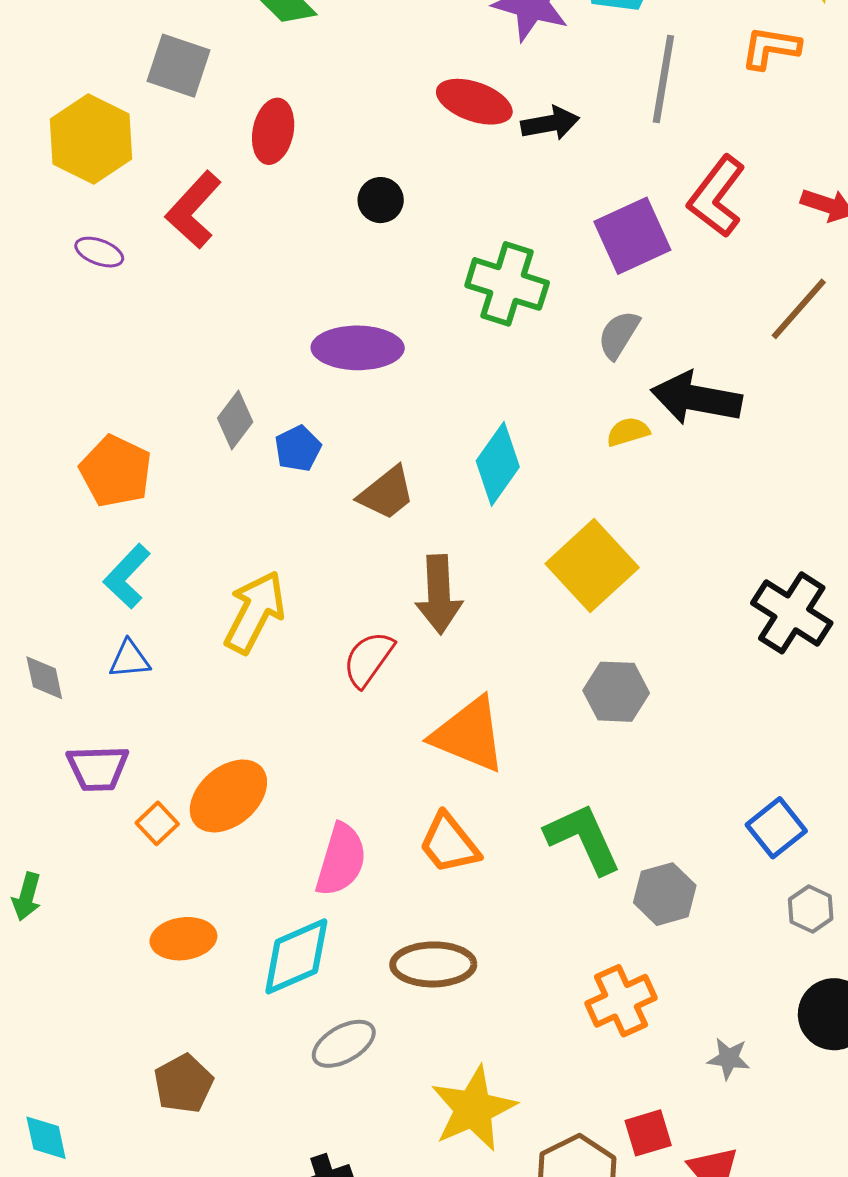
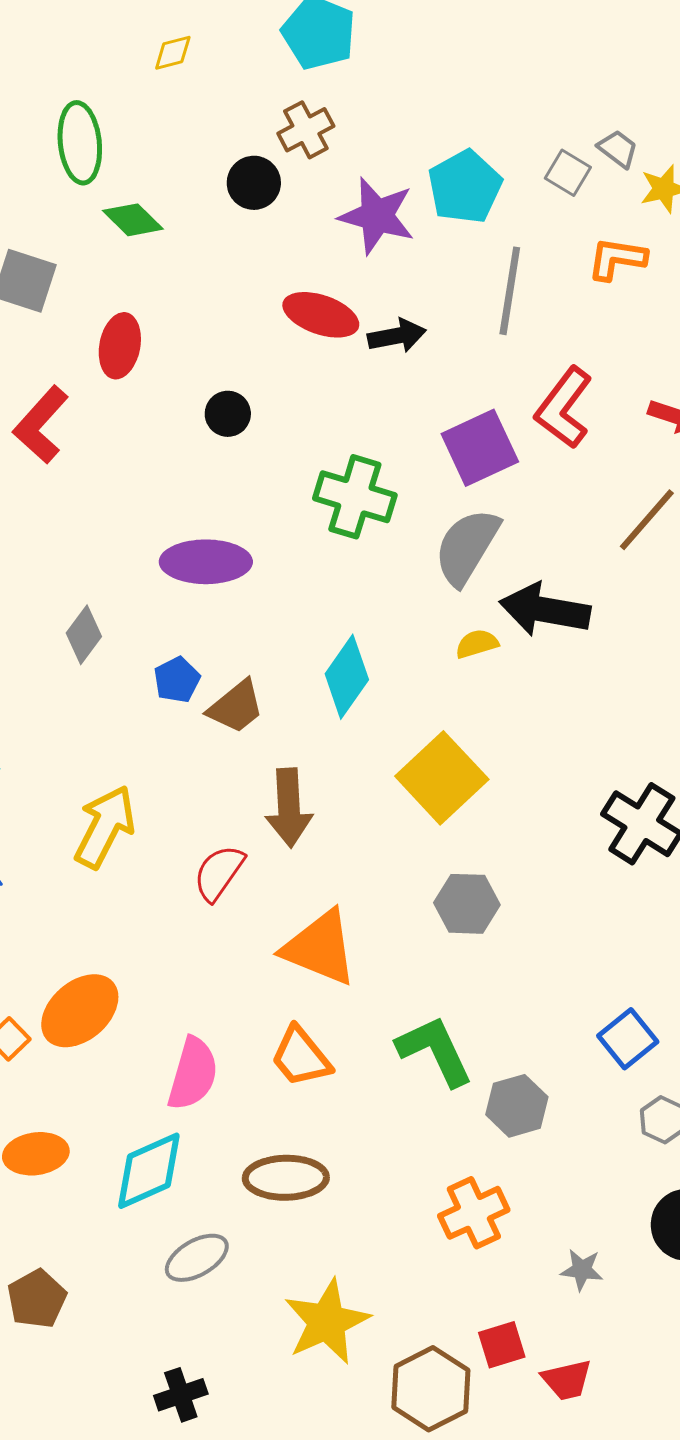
gray semicircle: (619, 335) -> (467, 547), size x1.6
blue pentagon: (298, 448) -> (177, 680), moved

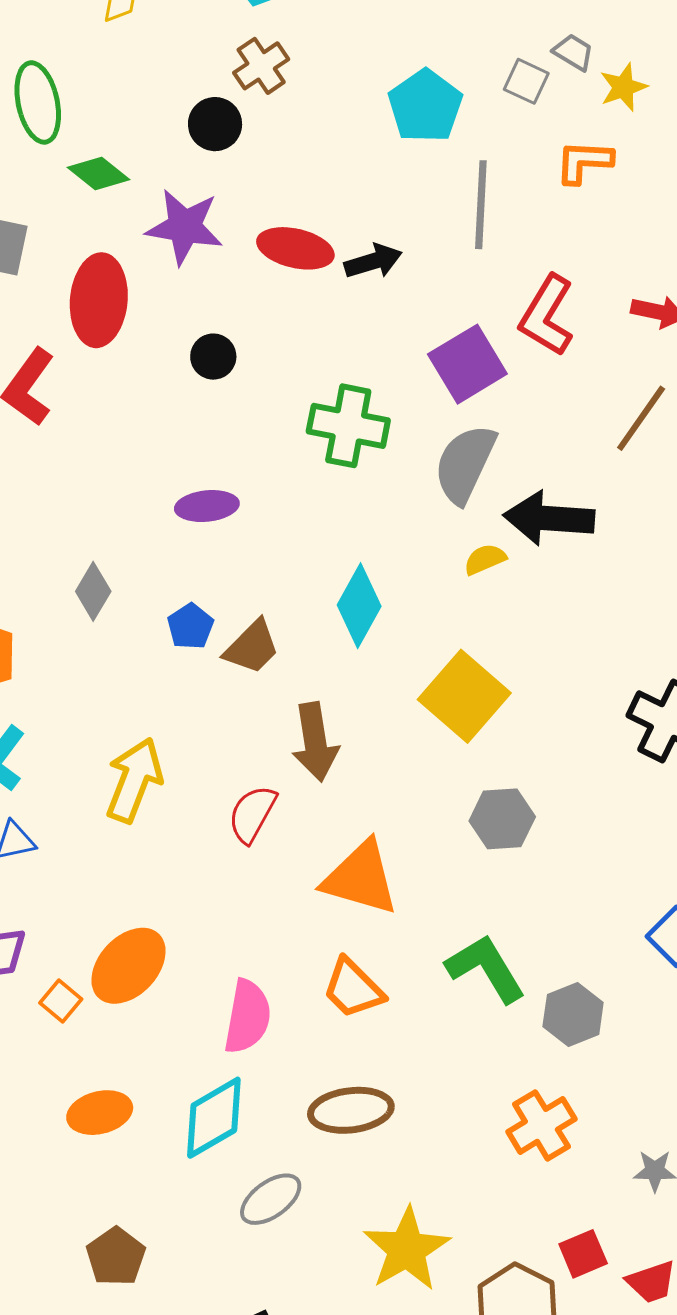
purple star: (377, 216) -> (185, 227), moved
red ellipse: (120, 346) -> (99, 300), size x1.4
purple ellipse: (206, 562) -> (207, 506), size x0.7

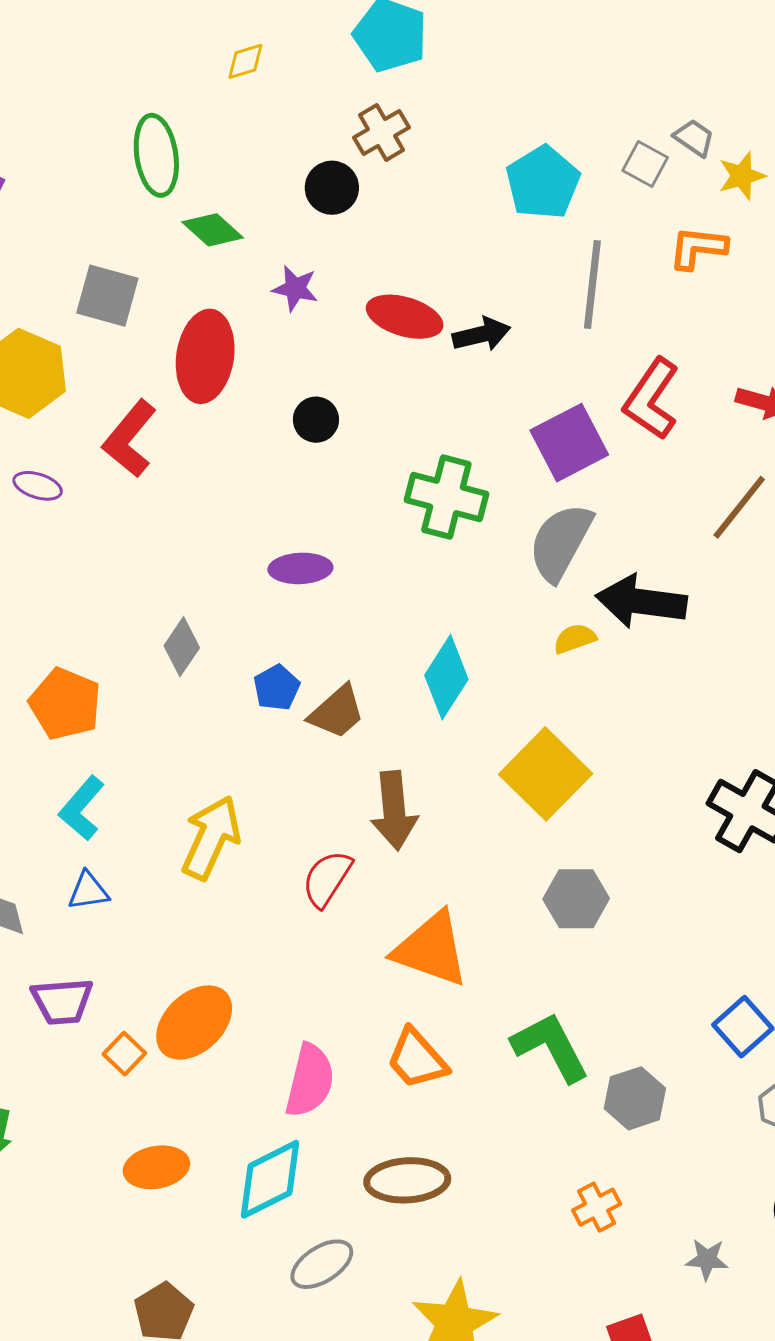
purple star: (185, 227) -> (295, 288), size x0.6
orange cross: (541, 1125) -> (597, 1207), size x0.7

